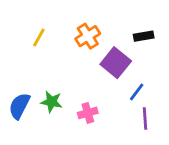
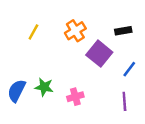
blue line: (137, 92) -> (129, 69), moved

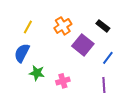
black rectangle: (123, 31) -> (103, 26), turned 48
blue semicircle: (17, 91) -> (22, 53), moved

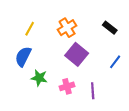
purple square: (83, 45) -> (77, 54), moved
purple line: (104, 85) -> (93, 91), moved

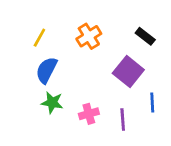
purple square: (77, 54) -> (128, 72), moved
blue semicircle: (23, 57) -> (47, 70), moved
blue line: (115, 62) -> (152, 103), moved, turned -40

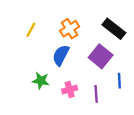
black rectangle: (145, 36) -> (114, 29), size x1.5
blue semicircle: (47, 70) -> (61, 55), moved

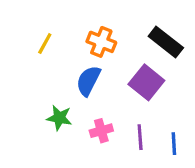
orange cross: (70, 29) -> (101, 42), turned -36
blue line: (119, 81) -> (174, 144), moved

